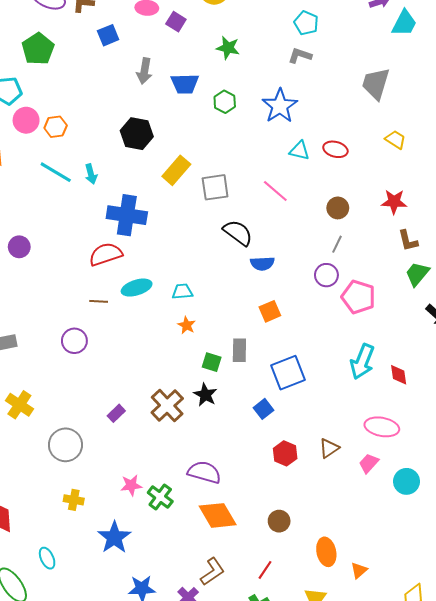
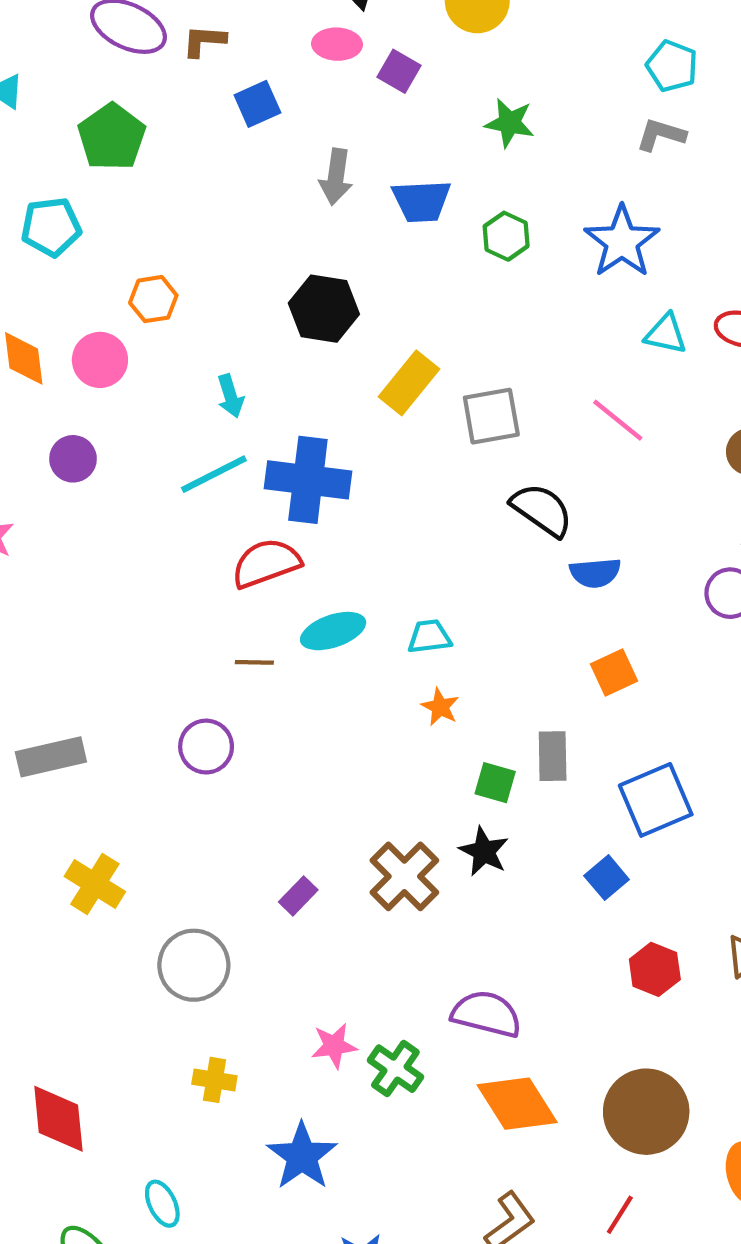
pink circle: (26, 120) -> (100, 360), moved
cyan line: (56, 172) -> (214, 474), moved, turned -56
purple circle: (19, 247) -> (73, 459), moved
brown circle: (279, 521) -> (646, 1112), size x1.8

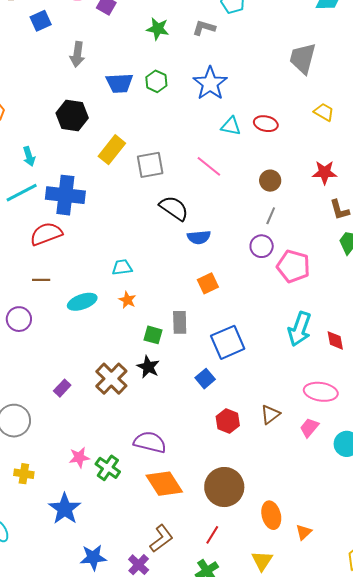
gray L-shape: (661, 135) -> (204, 28), moved
blue trapezoid: (421, 201) -> (119, 83), moved
cyan ellipse: (333, 631) -> (82, 302), moved

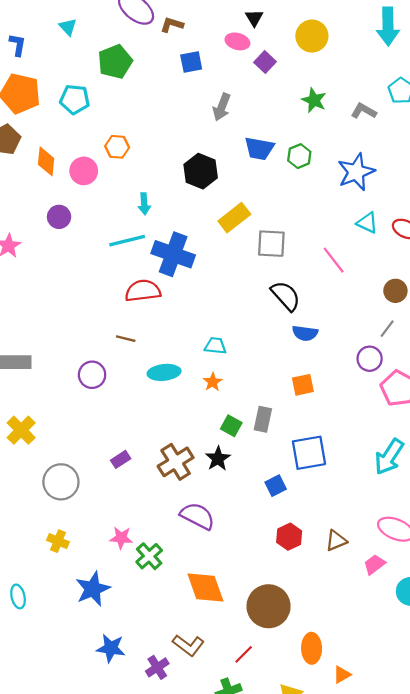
purple semicircle: (150, 442) -> (197, 516), moved
brown L-shape: (161, 539) -> (188, 645), turned 60

